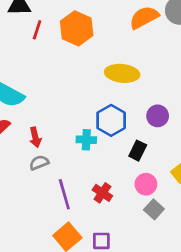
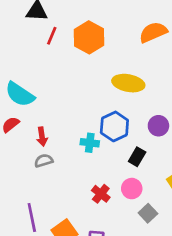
pink circle: (146, 184) -> (132, 189), moved
purple line: (64, 194) -> (32, 217), moved

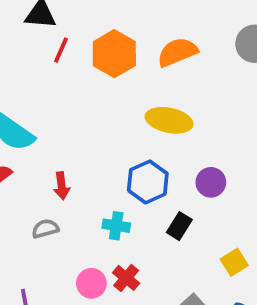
orange semicircle: (153, 32) -> (177, 52), moved
red arrow: (42, 137) -> (62, 186), moved
cyan cross: (90, 143) -> (116, 226), moved
pink circle: (132, 189) -> (91, 283), moved

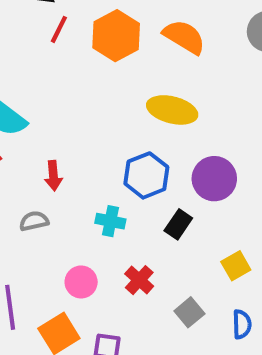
orange semicircle: (177, 52) -> (184, 37), turned 51
purple circle: (211, 182) -> (214, 179), size x1.4
red cross: (126, 278) -> (139, 280), moved

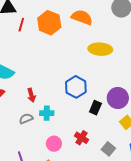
yellow ellipse: (172, 110) -> (100, 49), moved
purple circle: (214, 179) -> (118, 98), moved
cyan cross: (110, 221) -> (47, 113), moved

